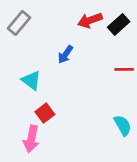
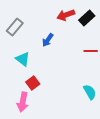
gray rectangle: (19, 23) -> (15, 27), moved

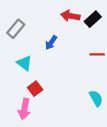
red arrow: (66, 15) -> (70, 16), turned 30

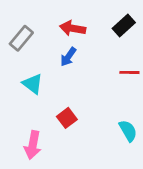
red arrow: (70, 16) -> (73, 28), moved
red square: (35, 89) -> (67, 118), moved

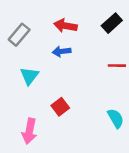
blue arrow: (68, 57) -> (62, 51), turned 48
cyan triangle: (33, 84) -> (29, 76), turned 30

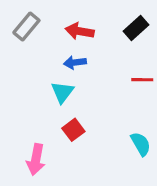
gray rectangle: (19, 35) -> (26, 26), moved
cyan triangle: (29, 76) -> (62, 92), moved

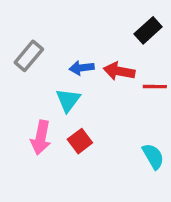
gray rectangle: (26, 26) -> (29, 56), moved
red arrow: (80, 31) -> (119, 71), moved
pink arrow: (36, 160) -> (41, 138), moved

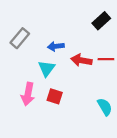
red arrow: (119, 71) -> (81, 60), moved
red square: (80, 141) -> (55, 96), turned -35

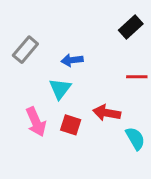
red arrow: (81, 60) -> (107, 113), moved
pink arrow: (28, 94) -> (36, 122), turned -35

